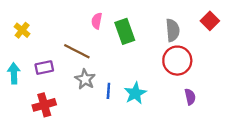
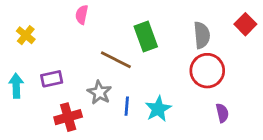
pink semicircle: (97, 21) -> (82, 15), moved
brown line: (77, 51) -> (116, 60), moved
red cross: (44, 105) -> (68, 117), moved

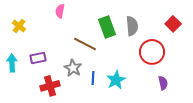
red square: (245, 24) -> (173, 24), moved
gray semicircle: (202, 35) -> (132, 26), moved

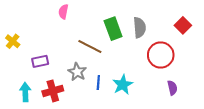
yellow cross: (19, 26) -> (13, 41), moved
cyan arrow: (12, 63) -> (25, 92), moved

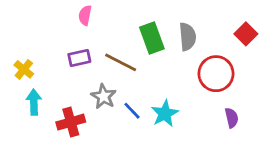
yellow cross: (13, 41) -> (24, 69), moved
purple rectangle: (40, 61) -> (79, 58), moved
blue line: (98, 82) -> (132, 111), turned -48
cyan arrow: (25, 92) -> (34, 102), moved

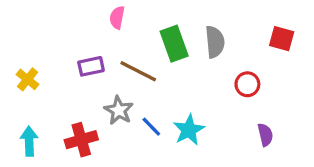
pink semicircle: (85, 15) -> (117, 17), moved
red square: (246, 34) -> (282, 39), turned -30
red circle: (216, 74) -> (247, 84), size x0.6
cyan arrow: (34, 102) -> (29, 141), moved

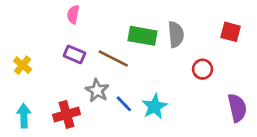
pink semicircle: (117, 17) -> (73, 14), moved
green rectangle: (174, 44) -> (143, 36), turned -60
purple rectangle: (91, 66) -> (74, 54), turned 35
purple semicircle: (265, 135) -> (237, 108), moved, size x1.5

